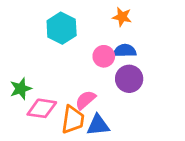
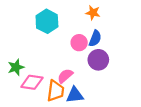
blue semicircle: (125, 51) -> (95, 38), turned 112

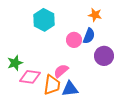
orange star: (93, 13) -> (95, 15), moved
purple circle: (98, 60) -> (104, 56), moved

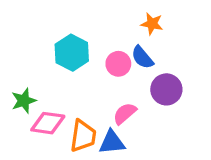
cyan hexagon: (44, 20) -> (72, 53), moved
blue semicircle: (89, 36) -> (142, 57), turned 119
pink semicircle: (61, 71) -> (125, 113), moved

